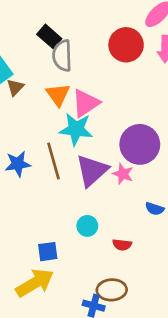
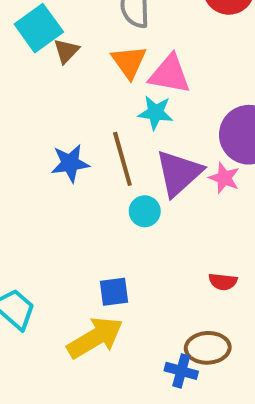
pink triangle: (86, 103) -> (170, 74), turned 44
cyan star: (76, 129) -> (155, 113), size x0.7
cyan circle: (87, 226) -> (145, 211), moved

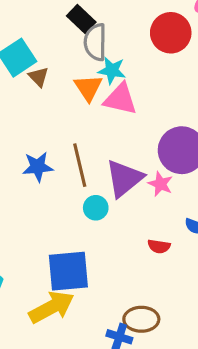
brown triangle: (66, 51) -> (39, 77), turned -30
cyan star: (155, 113) -> (112, 70), moved
red semicircle: (223, 282) -> (159, 246), moved
blue square: (114, 292) -> (68, 271), size x1.8

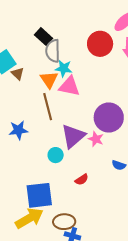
brown line: (80, 165) -> (48, 107), moved
red semicircle: (159, 246) -> (82, 180), moved, turned -40
brown ellipse: (141, 319) -> (64, 222), moved

